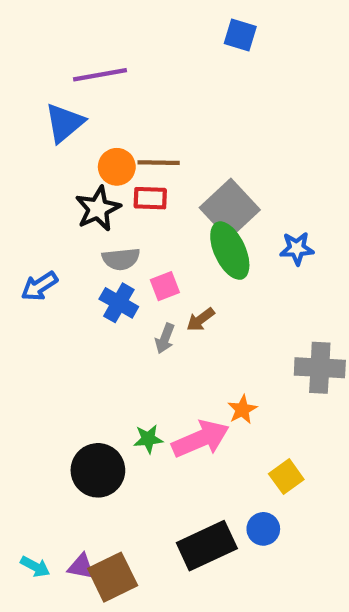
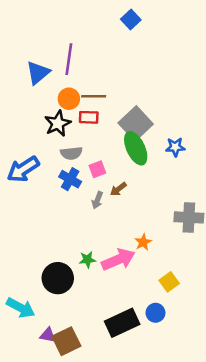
blue square: (240, 35) -> (131, 20), moved, turned 30
purple line: (100, 75) -> (69, 59), moved, turned -72
blue arrow: (39, 286) -> (23, 169), size x1.5
cyan arrow: (35, 567) -> (21, 308), moved, size x1.6

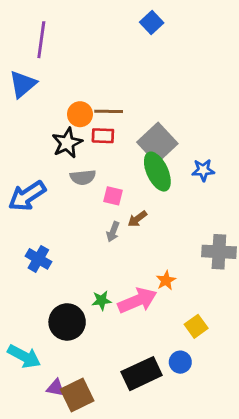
purple line: (69, 59) -> (41, 40), moved
blue triangle: (38, 73) -> (23, 84), moved
pink square: (97, 169) -> (113, 196), turned 35
blue cross: (70, 179) -> (38, 259), moved

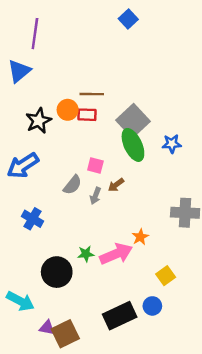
orange circle: (80, 114) -> (68, 110), moved
black star: (67, 143) -> (39, 121), moved
gray semicircle: (83, 177) -> (72, 185), moved, turned -45

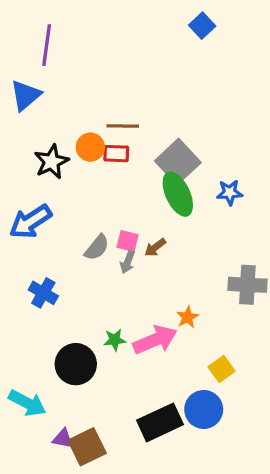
blue square: (128, 19) -> (202, 26), moved
pink square: (95, 165) -> (128, 241), moved
blue circle: (152, 306) -> (204, 409), size x1.5

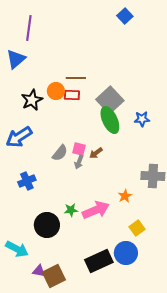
blue cross: (43, 293) -> (27, 181), turned 36
orange star: (188, 317) -> (125, 196), moved

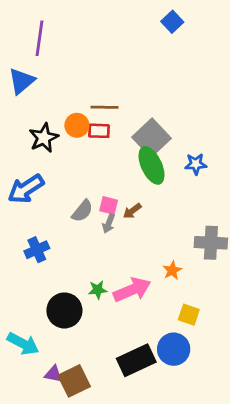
yellow square: (137, 228) -> (189, 315), turned -35

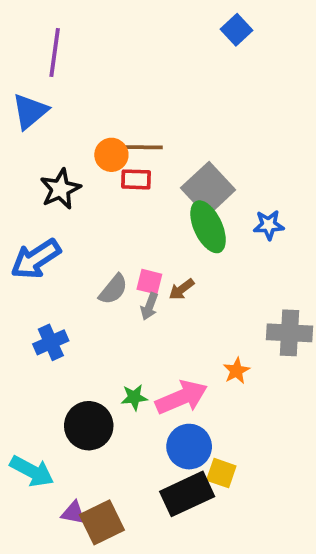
orange circle: (77, 125) -> (111, 155), moved
yellow square: (189, 315) -> (221, 473), moved
blue circle: (174, 349) -> (189, 447), moved

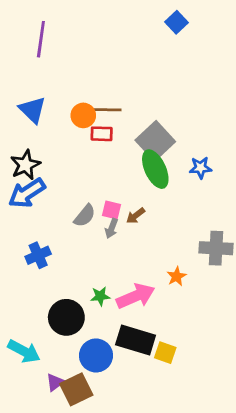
blue triangle: (30, 111) -> (32, 110), moved, turned -36
black star: (60, 189) -> (25, 165), moved
blue circle: (189, 447) -> (96, 355), moved
black rectangle: (187, 494) -> (136, 340), moved, turned 42
purple triangle: (74, 513) -> (55, 382), turned -48

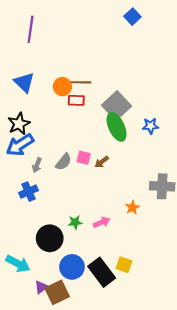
gray arrow: (112, 228) -> (37, 165), moved
pink arrow: (136, 296) -> (102, 222), size x0.6
black rectangle: (136, 340) -> (102, 272), moved, turned 36

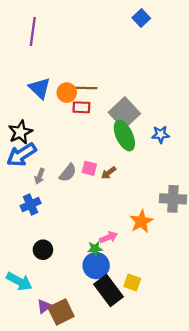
blue triangle: (24, 82) -> (40, 88), moved
orange star: (132, 208) -> (141, 221), size x1.5
green star: (75, 222) -> (95, 249), moved
black circle: (50, 238) -> (43, 250), moved, size x0.7
blue circle: (72, 267) -> (96, 266), moved

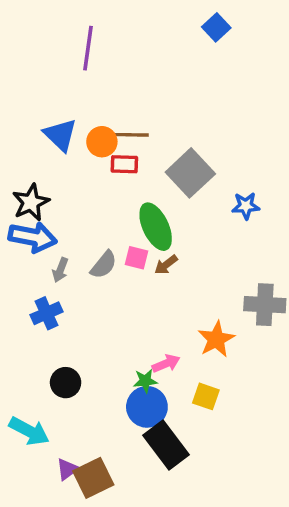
purple line: (33, 32) -> (88, 48), moved
green ellipse: (124, 136) -> (156, 227), moved
blue arrow: (21, 155) -> (33, 237), turned -136
yellow square: (132, 283) -> (206, 396), moved

